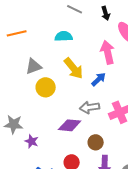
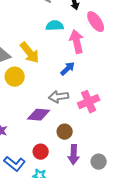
cyan semicircle: (64, 36) -> (55, 26), moved
yellow arrow: (74, 68) -> (30, 53), moved

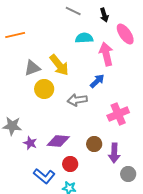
gray arrow: (59, 97) -> (77, 100), moved
purple diamond: (39, 115) -> (58, 141), moved
purple arrow: (74, 155) -> (114, 153), moved

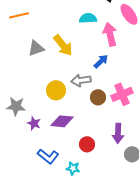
yellow circle: (44, 89) -> (56, 90), moved
brown circle: (94, 144) -> (98, 97), moved
red circle: (70, 164) -> (87, 144), moved

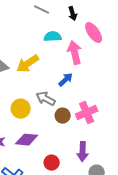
yellow arrow: (63, 45) -> (28, 64), turned 95
gray arrow: (81, 80) -> (46, 99), turned 36

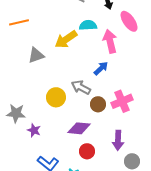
yellow arrow: (28, 64) -> (66, 39), moved
purple diamond: (27, 140) -> (79, 128), moved

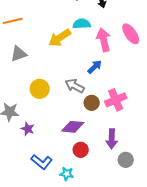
pink ellipse: (129, 21) -> (131, 34), moved
gray triangle: (36, 55) -> (19, 54), moved
yellow circle: (56, 97) -> (40, 89), moved

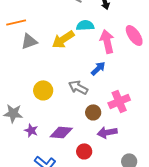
gray triangle: (19, 54) -> (29, 41), moved
brown circle: (92, 103) -> (93, 112), moved
purple diamond: (73, 127) -> (61, 132), moved
purple arrow: (112, 139) -> (107, 132), moved, turned 78

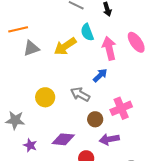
cyan semicircle: (85, 25) -> (87, 32), turned -108
purple star: (31, 130) -> (30, 145), moved

